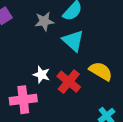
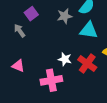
cyan triangle: (73, 41) -> (89, 30), turned -30

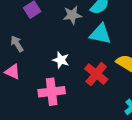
gray arrow: (20, 31) -> (17, 44), moved
white star: (65, 59) -> (61, 60), moved

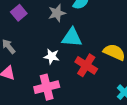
cyan triangle: (100, 34) -> (72, 37), moved

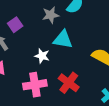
purple square: (19, 13) -> (15, 25), moved
red cross: (86, 65) -> (69, 83), moved

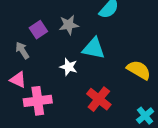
gray star: (51, 15) -> (69, 25), moved
pink cross: (35, 85) -> (38, 101), moved

